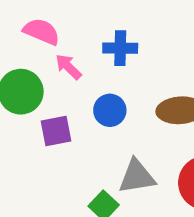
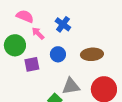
blue cross: (120, 48) -> (63, 24), turned 35

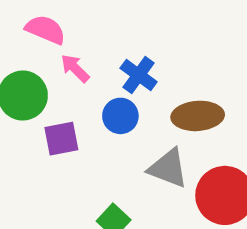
blue cross: (63, 24) -> (139, 75), moved
gray triangle: (71, 86) -> (168, 168), moved, turned 30

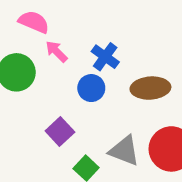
purple square: (61, 139) -> (60, 132), moved, turned -32
gray triangle: (168, 168) -> (124, 151), moved

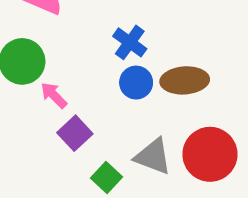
pink arrow: (56, 51) -> (54, 95), moved
blue circle: (91, 88) -> (136, 83), moved

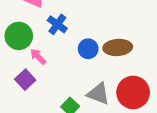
blue cross: (130, 42) -> (57, 24), moved
purple square: (75, 133) -> (25, 80), moved

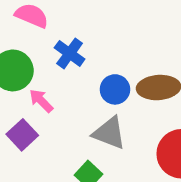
gray triangle: (98, 94) -> (109, 133), moved

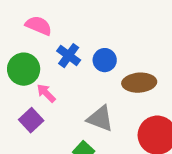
blue circle: (115, 89) -> (105, 60), moved

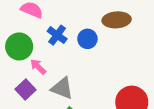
brown ellipse: (139, 83) -> (117, 20), moved
gray triangle: (100, 119) -> (62, 88), moved

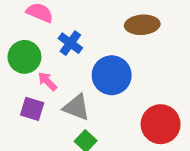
blue circle: (87, 39) -> (112, 75), moved, size x1.6
purple square: (25, 89) -> (32, 109), turned -30

